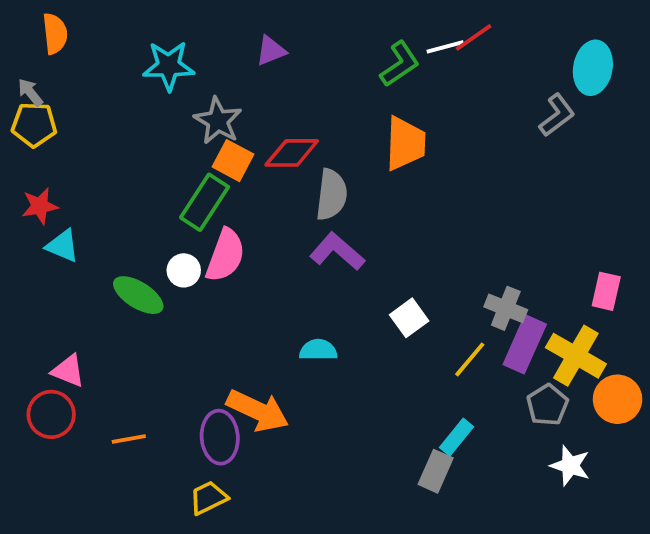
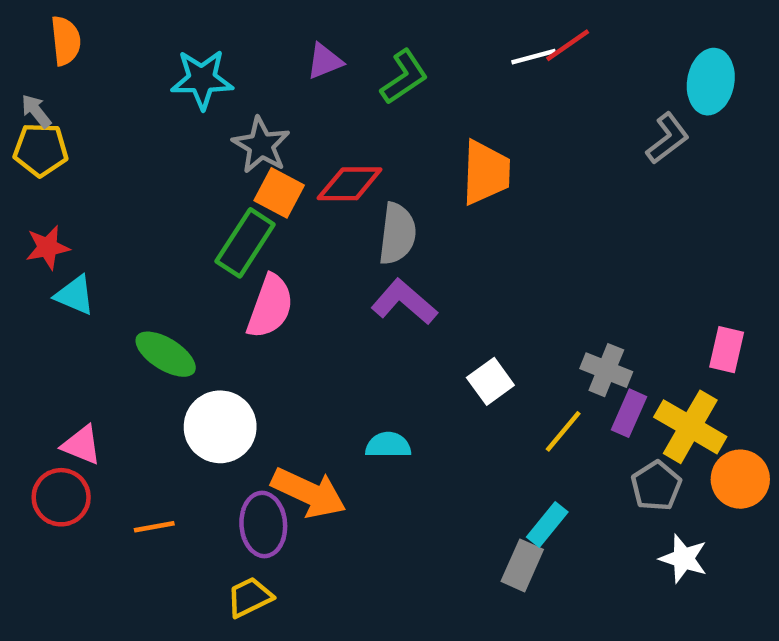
green L-shape: (400, 64) -> (404, 77), moved
white circle: (184, 270) -> (220, 427), moved, size x1.8
purple rectangle: (525, 344) -> (629, 413), size x0.7
cyan semicircle: (318, 350) -> (388, 445), moved

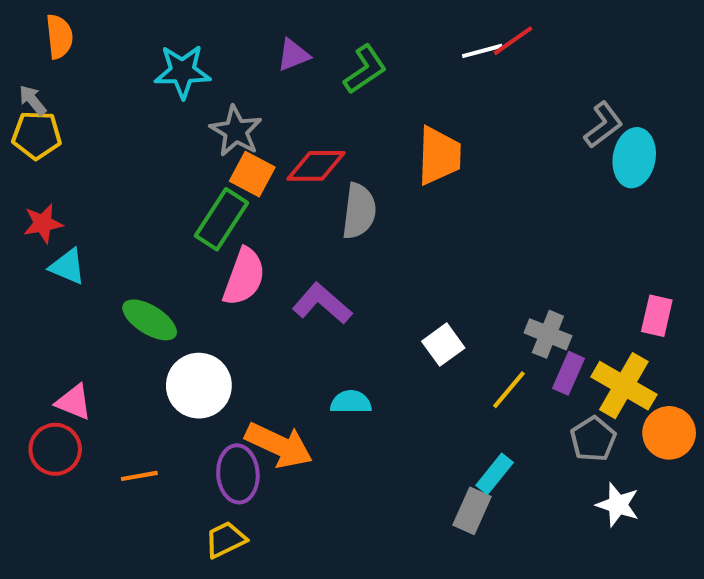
cyan ellipse: (711, 82) -> (634, 158), moved
purple L-shape: (404, 302) -> (322, 303), moved

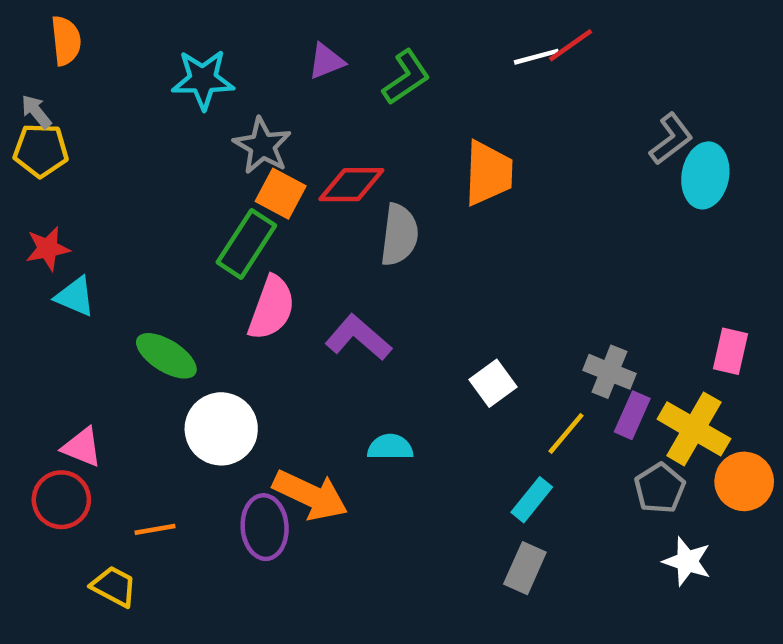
cyan rectangle: (495, 474) -> (532, 500), moved
yellow trapezoid: (226, 540) -> (114, 586), moved, turned 54

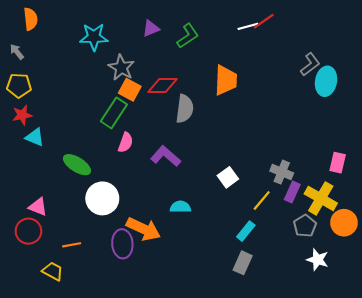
yellow pentagon: (41, 150) -> (19, 85), moved
pink semicircle: (271, 308) -> (126, 142), size x0.7

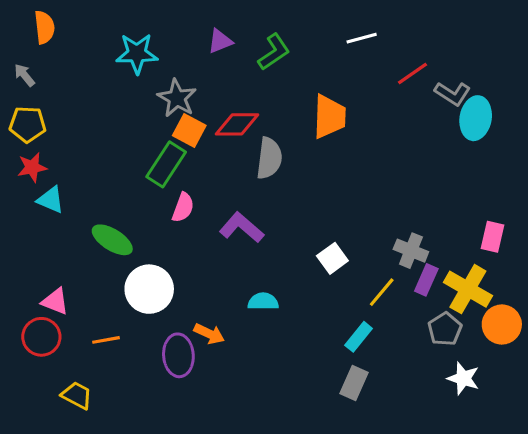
red line: (264, 21) -> (412, 73), moved
gray L-shape: (310, 64) -> (453, 94), turned 70
orange arrow: (143, 229) -> (209, 334), size x0.6
orange line: (72, 245) -> (106, 340), moved

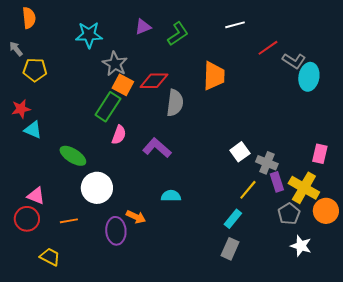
yellow pentagon: (28, 124) -> (35, 70), moved
white square: (332, 258) -> (240, 152), moved
purple rectangle: (426, 280) -> (277, 182), turned -42

